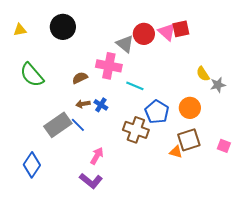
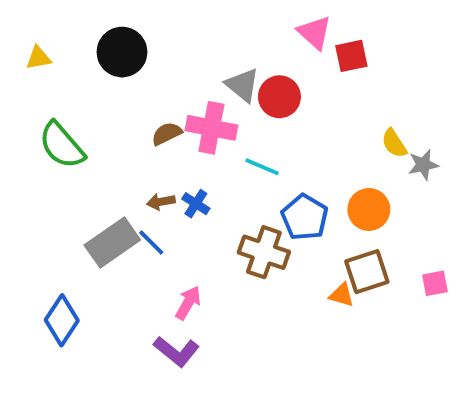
pink triangle: (167, 32) -> (314, 33), moved
red circle: (144, 34) -> (279, 97), moved
brown semicircle: (80, 78) -> (167, 134), moved
pink square: (224, 146) -> (435, 283), turned -32

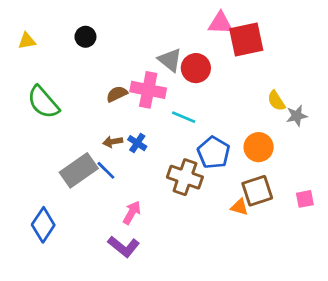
pink triangle: (314, 33) -> (220, 23), turned -40
black circle: (122, 52) -> (85, 37), size x0.6
red square: (351, 56) -> (246, 39), size x1.5

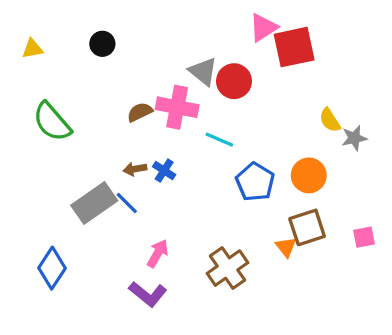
pink triangle: (220, 23) -> (263, 28), turned -35
brown cross: (185, 177) -> (227, 268), moved, turned 36
orange triangle: (239, 207) -> (286, 247), turned 36

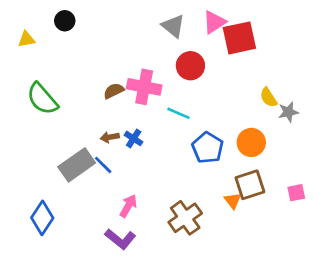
black circle: (102, 44) -> (65, 21), moved
gray triangle: (203, 71) -> (173, 26), moved

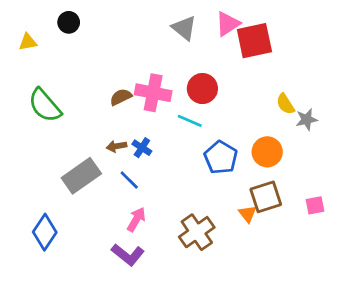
red circle: (190, 66) -> (202, 89), moved
blue line: (103, 165) -> (129, 180), moved

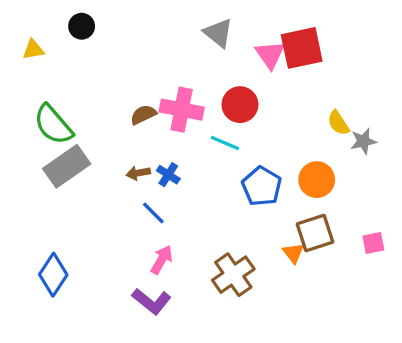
pink triangle: (228, 24) -> (270, 55), moved, turned -32
gray rectangle: (81, 176) -> (67, 166), moved

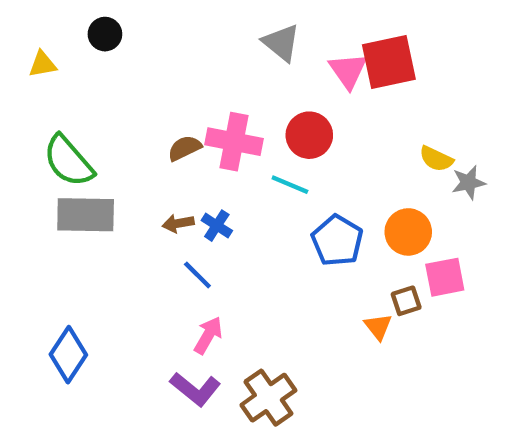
yellow semicircle: (338, 123) -> (436, 159), turned -32
gray rectangle: (67, 166) -> (86, 215), turned 36
brown square: (315, 233) -> (406, 301), size x0.6
pink square: (373, 243) -> (445, 277), moved, size x1.4
brown cross: (233, 275) -> (268, 398), moved

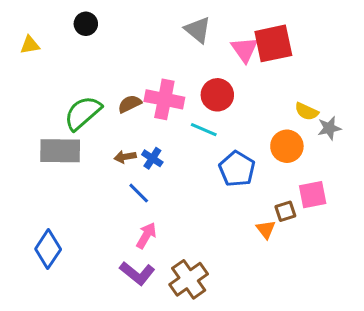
black circle: (105, 34) -> (86, 24), moved
green semicircle: (68, 161) -> (83, 113), moved, turned 90
orange circle: (408, 232) -> (287, 146), moved

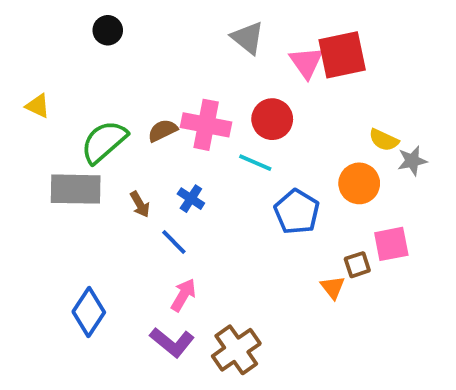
yellow triangle: (30, 45) -> (38, 106), moved, turned 35
brown arrow: (125, 157) -> (140, 204), moved, turned -110
blue diamond: (48, 249) -> (89, 312), moved

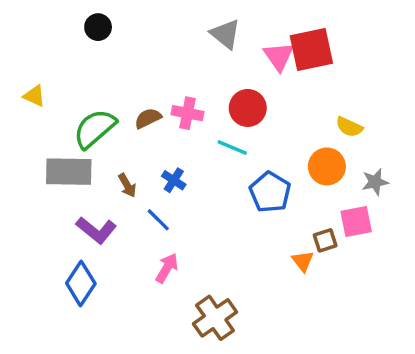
pink cross: (206, 125) -> (188, 113), size x0.7
gray star: (412, 161) -> (375, 182), moved
purple L-shape: (172, 342) -> (96, 230), moved

